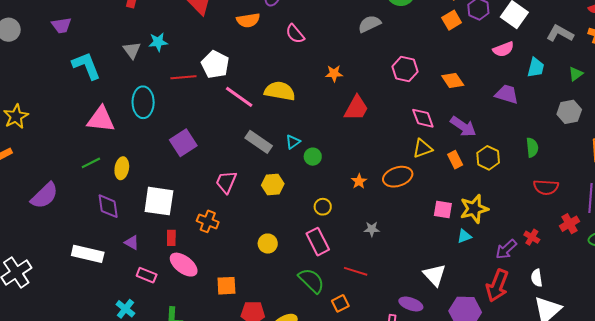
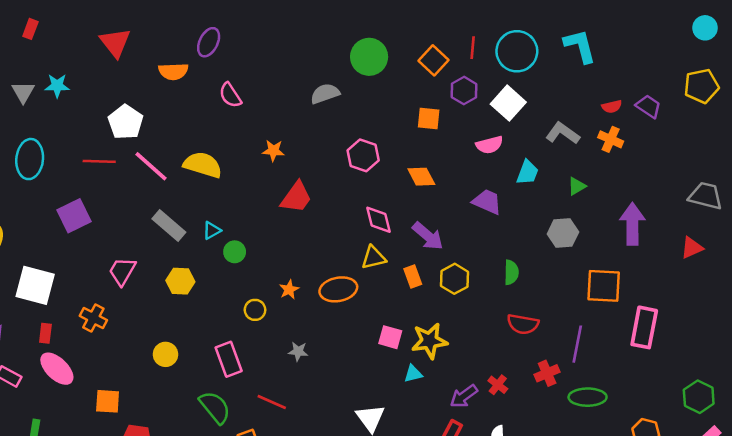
orange square: (452, 20) -> (429, 119), moved, turned 30
red line: (183, 77) -> (99, 161), moved
yellow circle: (323, 207) -> (255, 310), moved

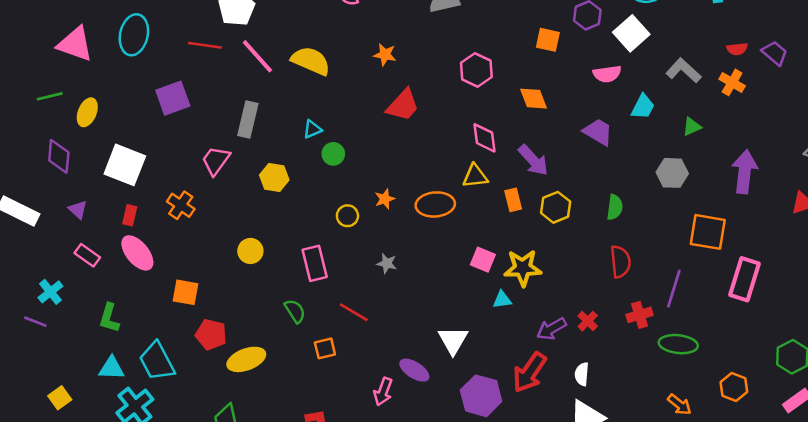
gray rectangle: (169, 226) -> (248, 120), moved, turned 56
red semicircle: (523, 324) -> (620, 262), turned -112
green semicircle: (215, 407) -> (295, 311), size x0.7

